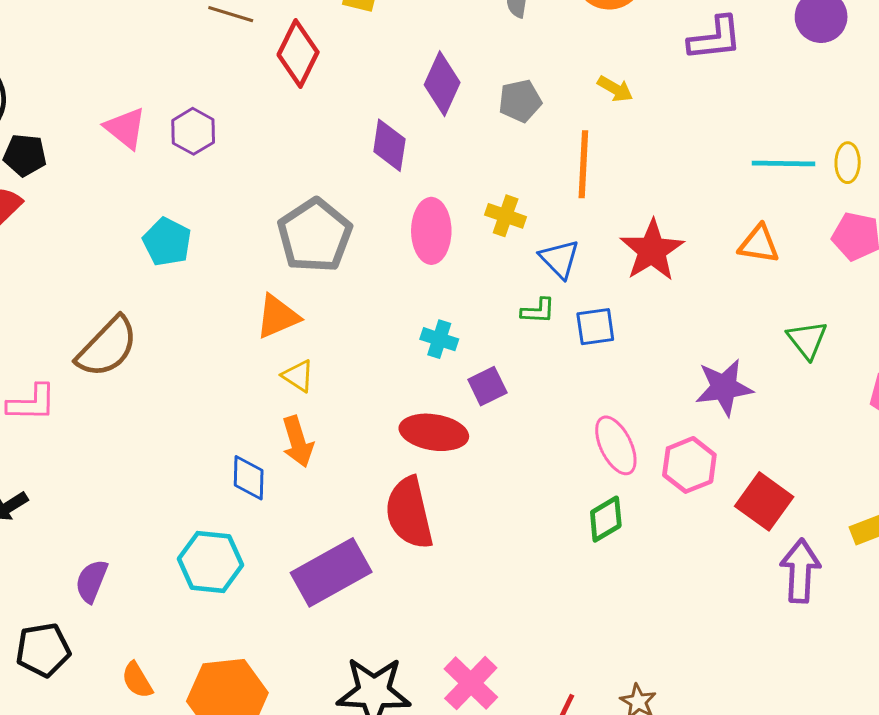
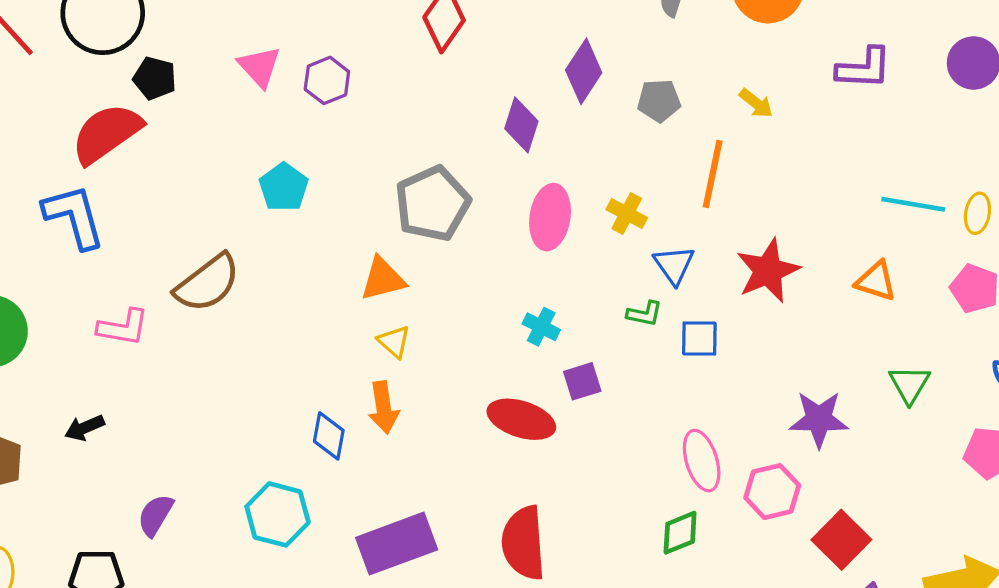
red semicircle: (409, 513) -> (524, 543), moved

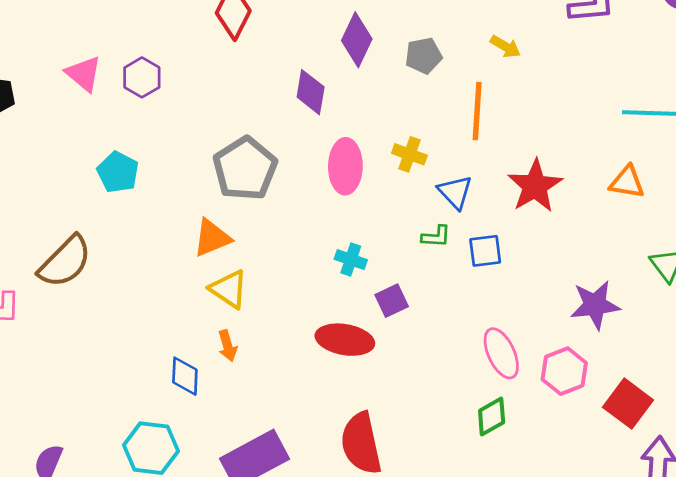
yellow triangle: (394, 342) -> (229, 289), size x1.4
orange arrow: (383, 407) -> (228, 346), size x0.7

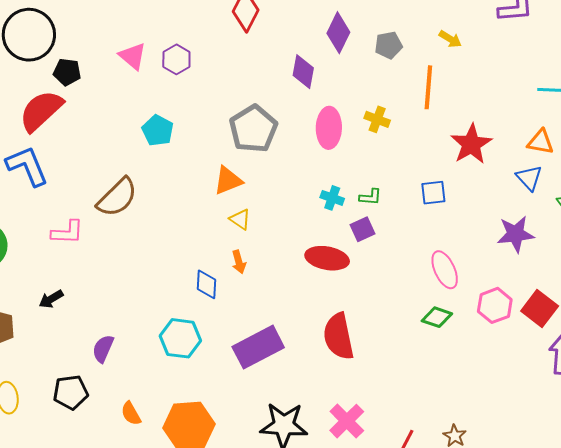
blue triangle: (455, 192) -> (529, 178), moved
green L-shape: (436, 236) -> (370, 197), moved
yellow triangle: (229, 289) -> (240, 219), size x0.7
pink hexagon: (564, 371) -> (495, 305), moved
green diamond: (492, 417) -> (437, 317), turned 48

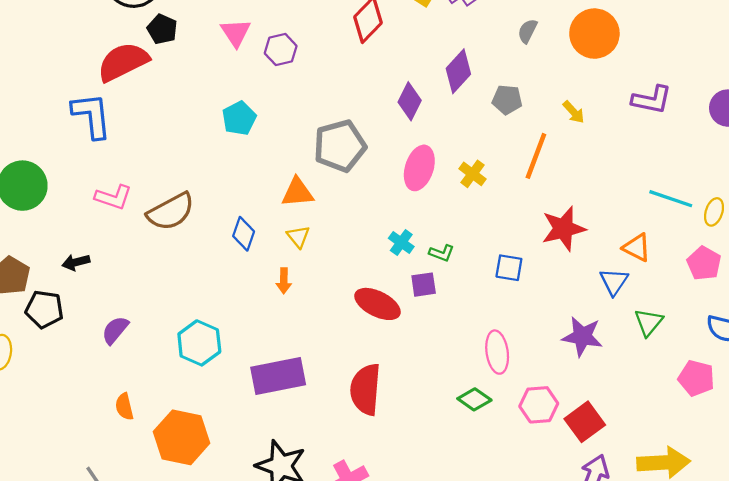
brown semicircle: (117, 197) -> (171, 212), moved
blue diamond: (206, 284) -> (244, 234), moved
black pentagon: (71, 392) -> (44, 309), moved

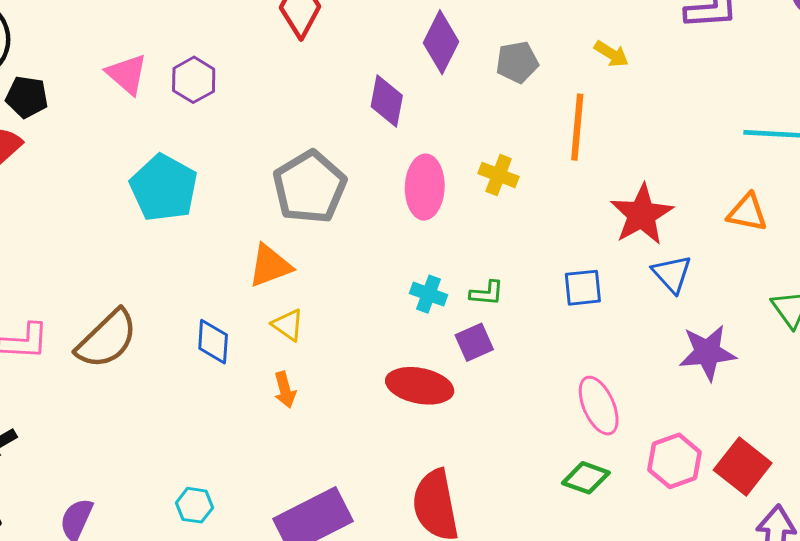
cyan pentagon: (239, 118) -> (164, 188), size x1.4
blue triangle: (614, 282) -> (672, 274), moved
cyan hexagon: (199, 343) -> (194, 505), size x0.6

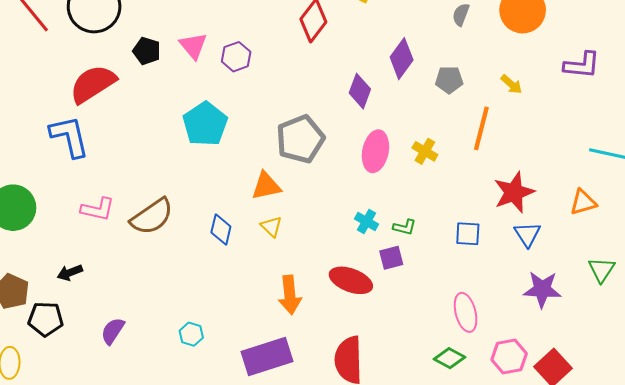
black pentagon: (27, 97) -> (147, 51), moved
orange triangle: (747, 212) -> (583, 202), turned -36
orange arrow: (285, 390) -> (290, 295), moved, size x1.6

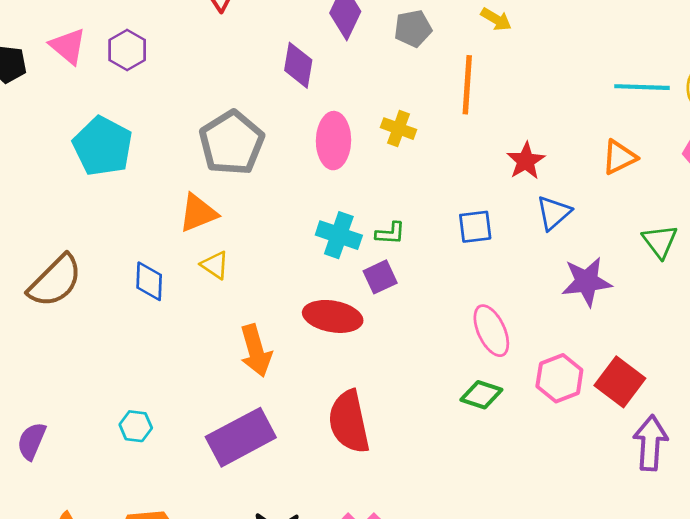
red star: (514, 192) -> (526, 161), size x0.7
cyan cross: (366, 221) -> (339, 235), size x1.4
blue triangle: (527, 234) -> (554, 213), turned 32

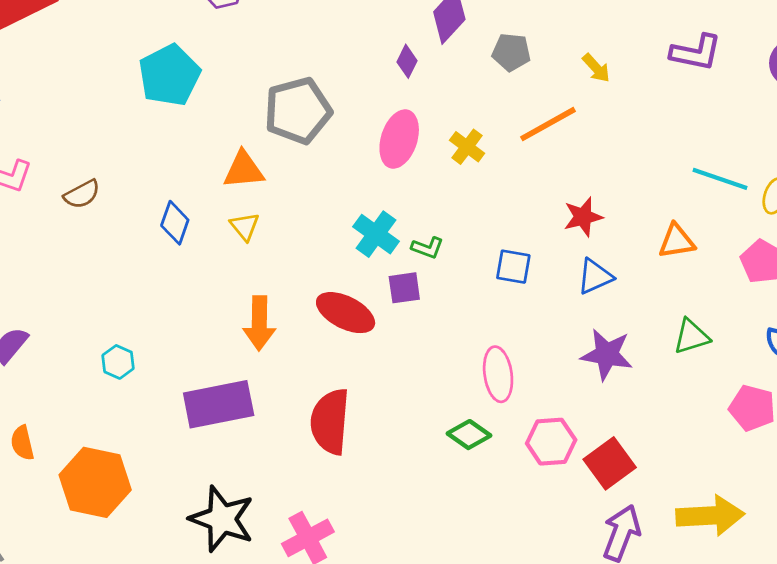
purple diamond: (298, 65) -> (407, 61), moved, size x0.7
orange line: (467, 85) -> (548, 124), turned 40
green triangle: (660, 241) -> (691, 336), turned 33
brown semicircle: (55, 281) -> (82, 194), size x0.6

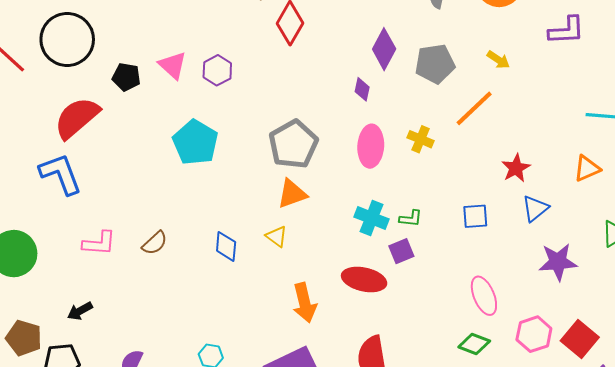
gray pentagon: (511, 52) -> (435, 64), size x1.4
orange triangle: (244, 170) -> (292, 194), moved

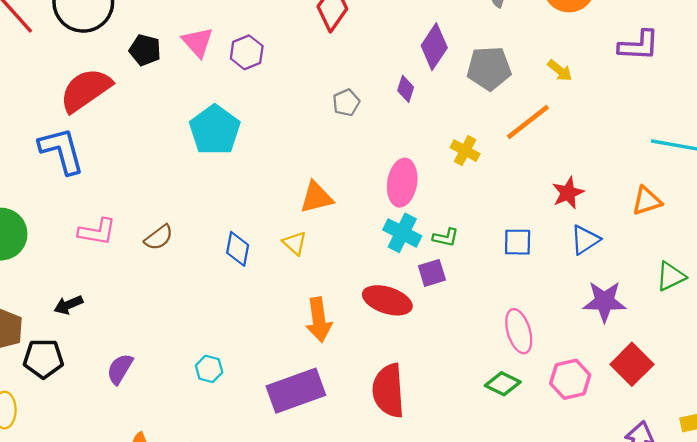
gray pentagon: (293, 144) -> (346, 103), moved, size x0.5
pink ellipse: (371, 146) -> (402, 183), moved
red square: (580, 339) -> (632, 364), moved

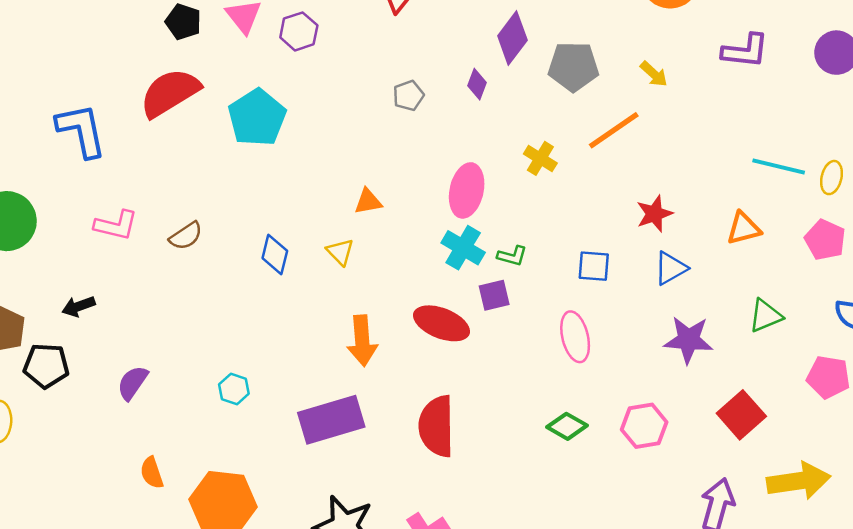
red semicircle: (86, 90) -> (170, 93), moved
orange triangle: (316, 197) -> (368, 201), size x0.7
pink ellipse: (519, 331) -> (575, 337), moved
red square: (632, 364) -> (741, 415), moved

